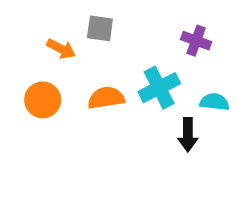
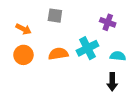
orange arrow: (61, 49) -> (23, 29), moved
black arrow: (188, 135) -> (112, 82), moved

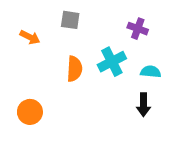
orange semicircle: (58, 54) -> (74, 69), turned 102
orange circle: (23, 55) -> (30, 112), moved

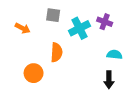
cyan cross: (112, 62) -> (79, 28), moved
orange circle: (30, 112) -> (34, 73), moved

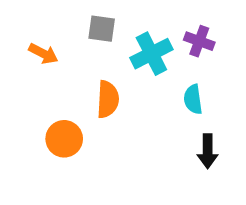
cyan semicircle: (114, 55) -> (193, 99), moved, turned -104

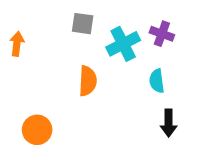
orange arrow: (43, 54) -> (17, 44), moved, turned -110
orange circle: (64, 139) -> (37, 130), moved

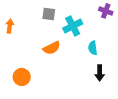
purple cross: (162, 34) -> (106, 11), moved
orange semicircle: (88, 81) -> (52, 48), turned 60

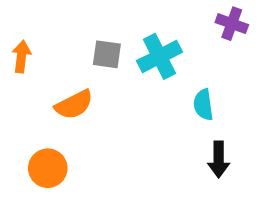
gray square: (49, 14) -> (107, 54), moved
orange semicircle: (52, 48) -> (74, 105), moved

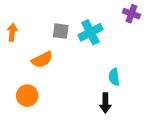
cyan semicircle: (203, 105) -> (114, 77), moved
black arrow: (219, 159) -> (105, 103), moved

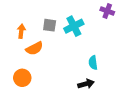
orange arrow: (12, 32) -> (21, 31), moved
black arrow: (105, 103) -> (86, 84), turned -105

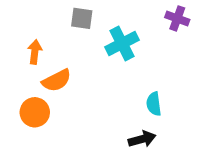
gray square: (50, 25) -> (82, 18), moved
orange circle: (22, 78) -> (35, 112), moved

